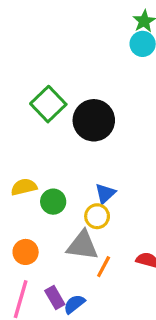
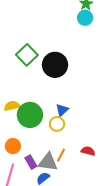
green circle: (53, 202) -> (30, 115), size x1.6
gray triangle: (82, 245) -> (48, 162), moved
purple rectangle: (55, 298) -> (31, 162), moved

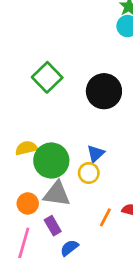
black circle: (55, 65) -> (104, 91), moved
orange line: (61, 155) -> (105, 217), moved
gray triangle: (48, 162) -> (57, 194), moved

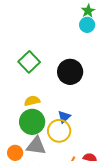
yellow semicircle: (26, 148) -> (32, 101), moved
yellow circle: (89, 173) -> (59, 131), size x1.5

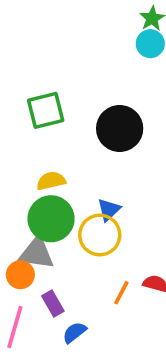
green square: (29, 62) -> (46, 110), turned 30
gray triangle: (36, 146) -> (37, 253), moved

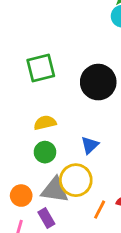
green circle: (51, 219) -> (45, 152), size x0.6
yellow circle: (100, 235) -> (76, 180), moved
gray triangle: (37, 253) -> (55, 190), moved

